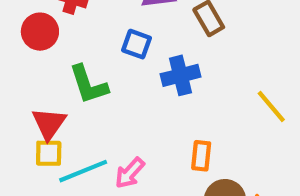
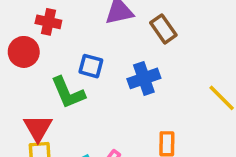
blue square: (137, 44) -> (91, 66), moved

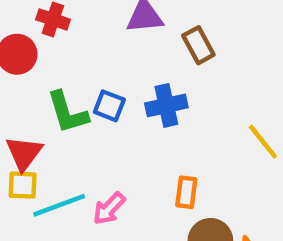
blue square: (91, 66) -> (109, 106), moved

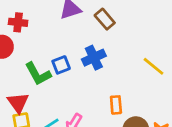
blue square: (109, 106) -> (61, 65), turned -30

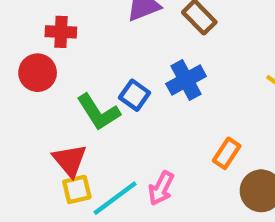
blue square: (61, 65) -> (135, 95), turned -30
orange rectangle: (116, 105) -> (227, 153), turned 42

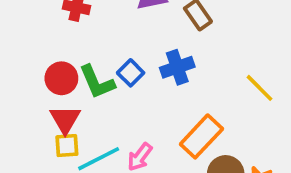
red circle: (38, 73) -> (61, 78), moved
orange rectangle: (227, 153) -> (201, 136), size x1.6

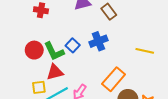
yellow line: (259, 88) -> (145, 51), turned -30
red triangle: (65, 119) -> (55, 72), moved, turned 48

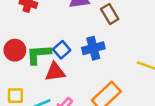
green L-shape: (54, 51) -> (39, 54), turned 105
red triangle: (55, 72) -> (55, 72), moved

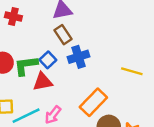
brown rectangle: (110, 14) -> (63, 35), moved

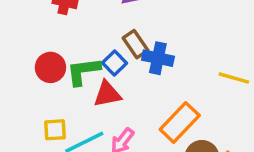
brown rectangle: (63, 35) -> (136, 44), moved
blue cross: (78, 57) -> (158, 58), turned 30

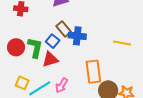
green L-shape: (83, 71) -> (35, 48), turned 115
orange rectangle: (180, 122) -> (93, 72), turned -45
yellow square: (55, 130) -> (22, 83), turned 32

